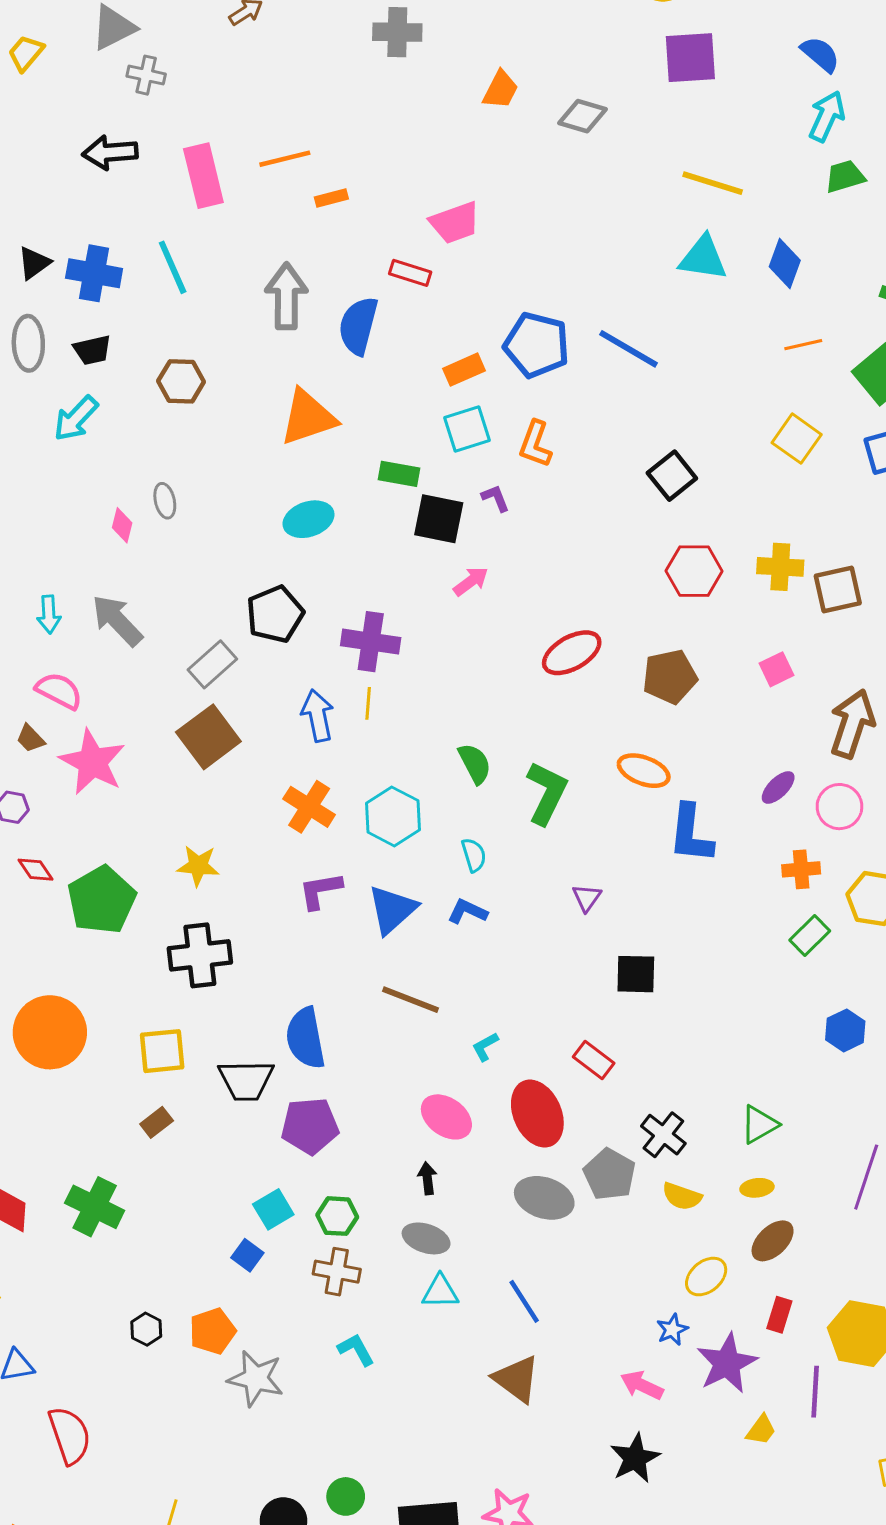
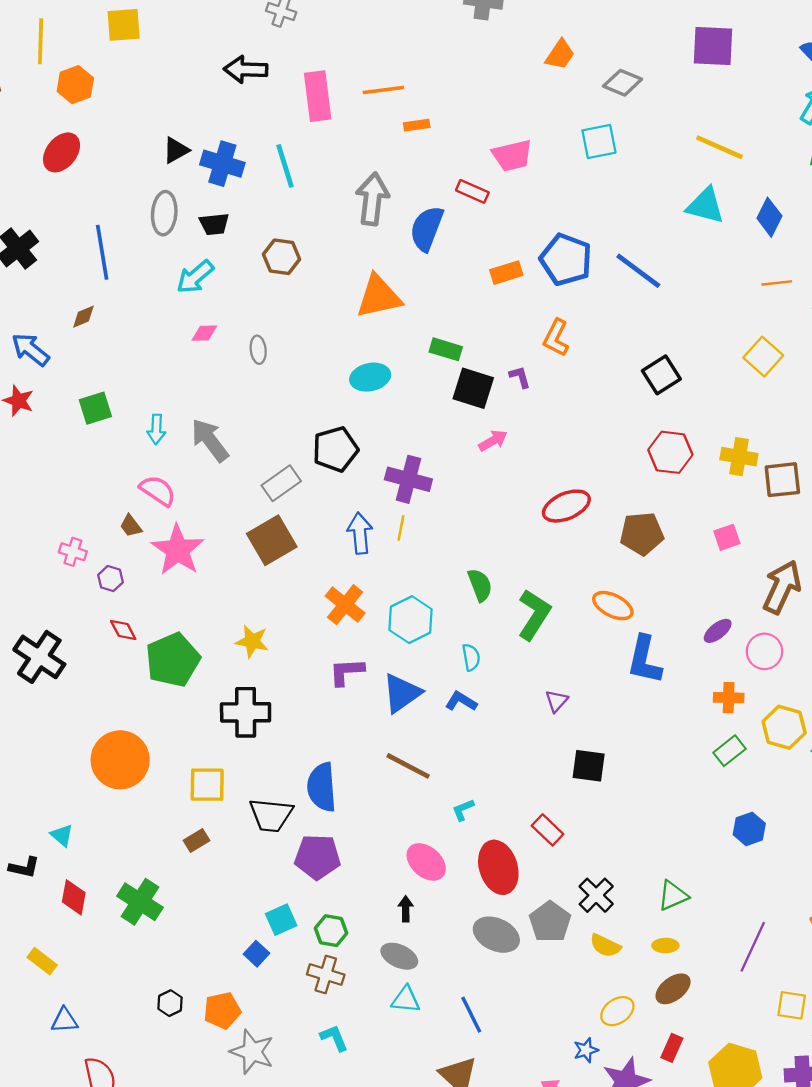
cyan square: (467, 429) -> (599, 141), moved
pink diamond: (122, 525) -> (204, 333), moved, turned 68

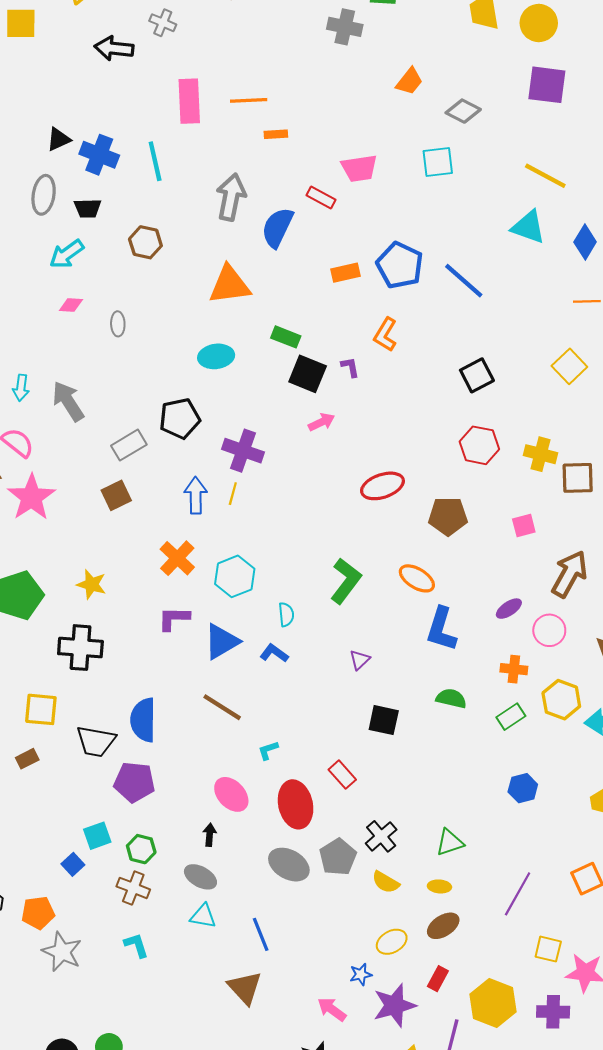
black arrow: (246, 70) -> (114, 48), moved
brown square: (272, 540) -> (116, 495), size x0.7
green semicircle: (480, 585) -> (451, 698), moved, turned -60

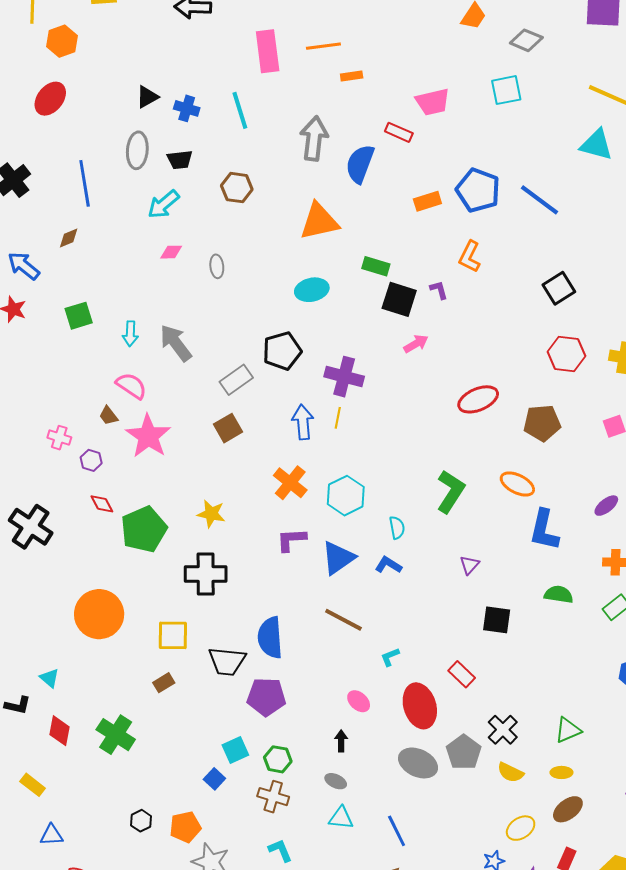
blue cross: (99, 155) -> (187, 108), size x0.7
pink ellipse: (231, 794) -> (359, 701), size x0.7
gray ellipse: (200, 877) -> (336, 781), size x0.7

